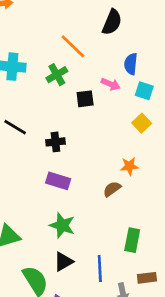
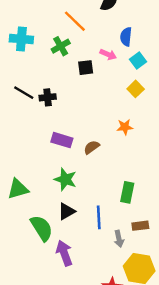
cyan square: (144, 91) -> (138, 60), turned 35
black cross: (55, 142) -> (48, 97), moved
brown semicircle: (112, 189) -> (92, 147), moved

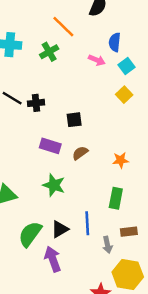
black square: (86, 68) -> (74, 120), moved
orange star: (125, 127) -> (121, 160), moved
black triangle: (67, 211) -> (60, 229), moved
green semicircle: (42, 228) -> (30, 234), turned -112

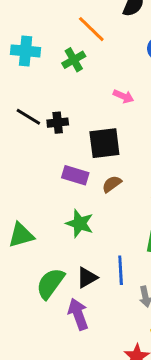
pink arrow: (97, 60) -> (123, 96), moved
black square: (74, 120) -> (104, 143), size x1.6

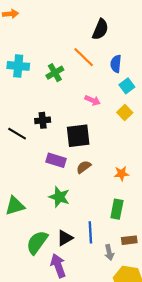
orange line: (91, 29) -> (84, 57), moved
black line: (28, 117) -> (17, 134), moved

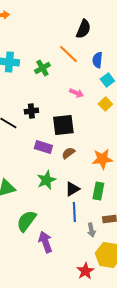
orange star: (121, 174) -> (102, 159), size x1.5
green star: (59, 197) -> (46, 180), turned 30
black triangle: (65, 238) -> (72, 189), moved

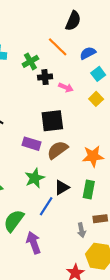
blue semicircle: (97, 60) -> (88, 53), turned 56
black cross: (31, 111) -> (45, 77), moved
brown semicircle: (68, 153) -> (58, 150), size x1.5
blue line: (74, 212) -> (46, 206), moved, turned 36

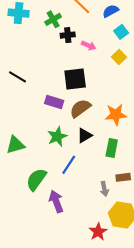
black triangle: (62, 187) -> (84, 135), moved

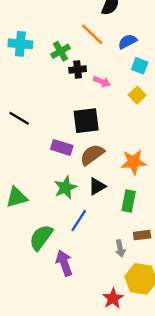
cyan square: (121, 32) -> (140, 66), turned -32

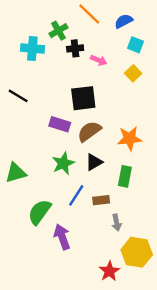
cyan cross: (20, 44) -> (32, 48), moved
brown rectangle: (142, 235) -> (101, 200), moved

